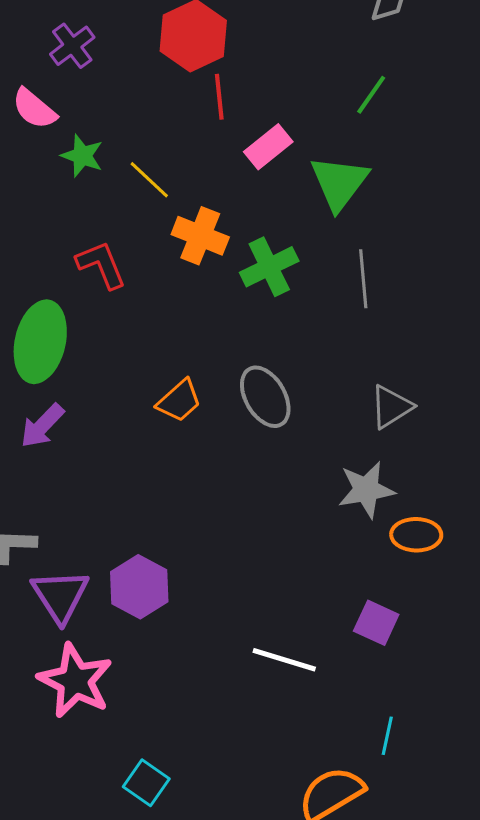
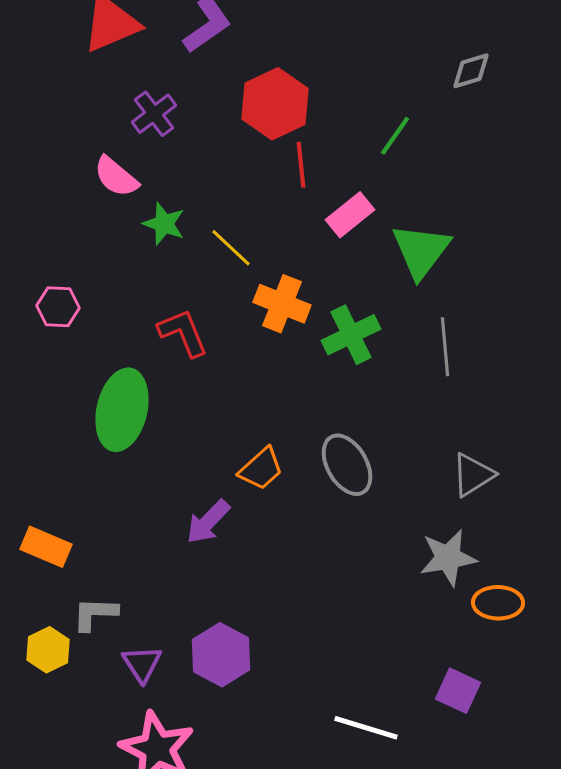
green line: (371, 95) -> (395, 136), moved
purple arrow: (42, 426) -> (208, 522), moved
purple triangle: (60, 596) -> (142, 664), size x0.7

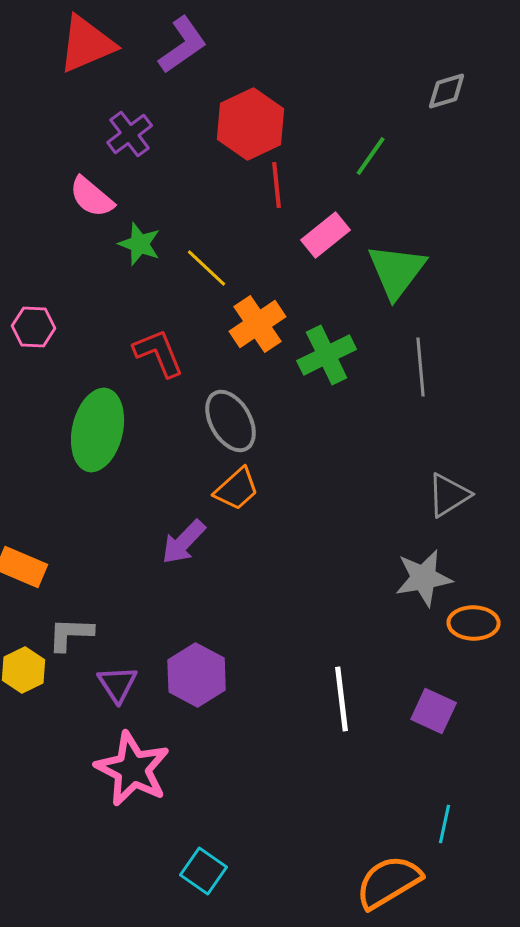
orange cross: (282, 304) -> (258, 324), turned 34
gray ellipse: (347, 465) -> (231, 421), moved
white line: (366, 728) -> (342, 699), moved, turned 66

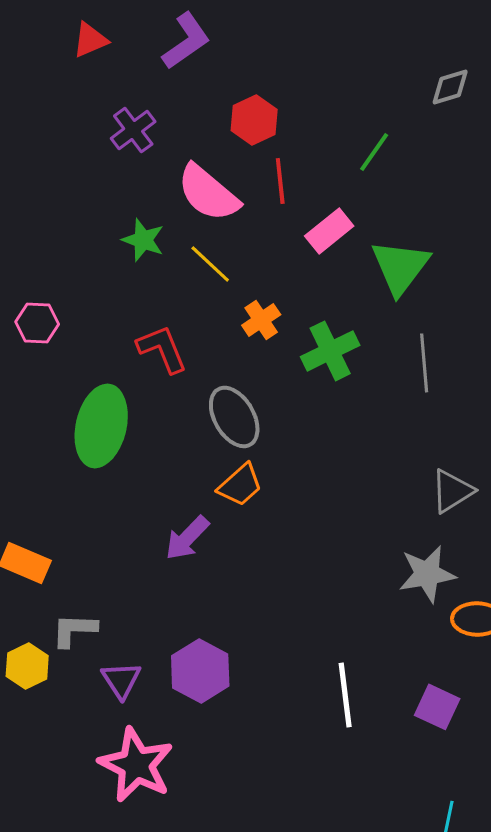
red triangle: (87, 44) -> (90, 40), size x0.6
red hexagon: (251, 124) -> (254, 120), size x0.7
pink semicircle: (92, 197) -> (208, 193), moved, size x1.4
orange cross: (258, 324) -> (261, 320), size x0.7

